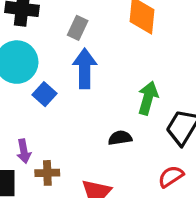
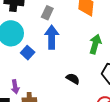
green arrow: (148, 98) -> (95, 44), moved
black semicircle: (120, 138) -> (73, 79), turned 40

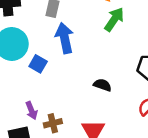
green arrow: (95, 44) -> (114, 19), moved, turned 30

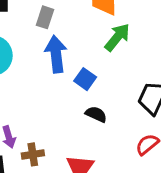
blue square: (38, 64) -> (85, 79), moved

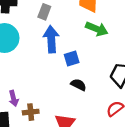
green arrow: (117, 37) -> (97, 29), turned 70
blue square: (85, 79) -> (72, 59), turned 35

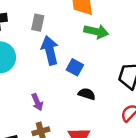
blue square: (72, 59) -> (75, 67), turned -35
purple arrow: (14, 98) -> (37, 102), moved

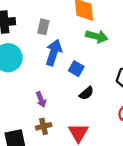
blue arrow: (50, 50) -> (54, 53), turned 30
black semicircle: (87, 94) -> (86, 93), turned 120

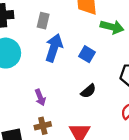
green arrow: (97, 36) -> (112, 27), moved
blue square: (76, 69) -> (87, 54), moved

